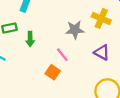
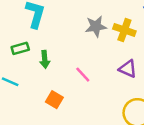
gray star: (75, 30) -> (96, 26), moved
orange square: (53, 72) -> (54, 100), moved

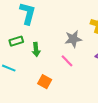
gray star: (96, 26) -> (73, 39), moved

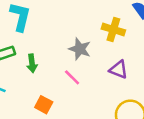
gray star: (73, 39) -> (80, 49), turned 30

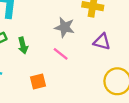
orange square: (44, 105) -> (38, 82), turned -35

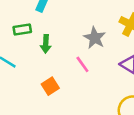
orange square: (38, 82) -> (50, 86), turned -35

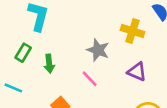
green rectangle: (22, 30) -> (23, 53), turned -42

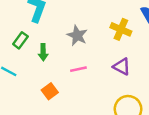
gray star: (98, 50) -> (77, 36), moved
pink line: (90, 79) -> (78, 69), turned -63

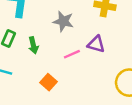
purple triangle: (122, 67) -> (96, 44), moved

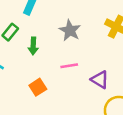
purple triangle: (96, 44) -> (100, 80), moved

